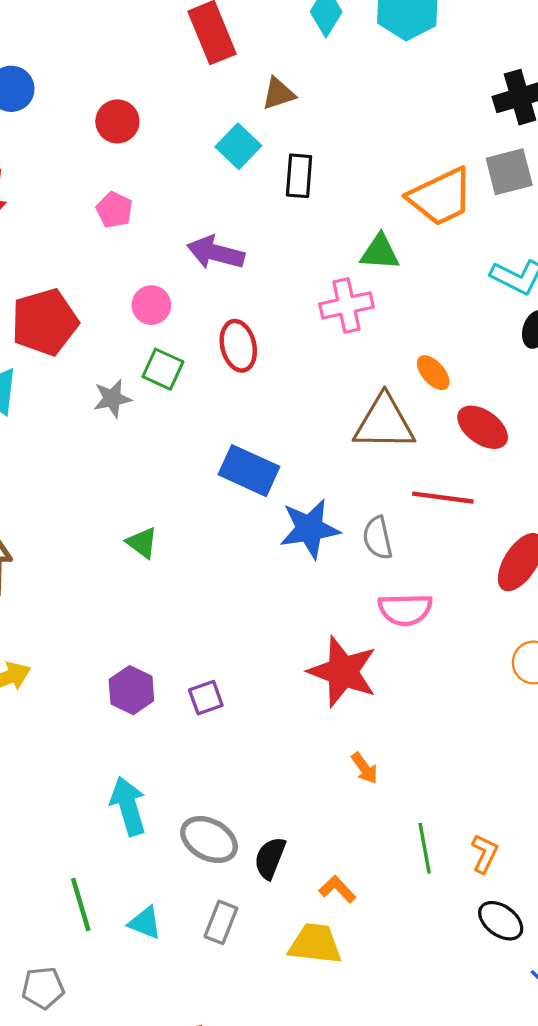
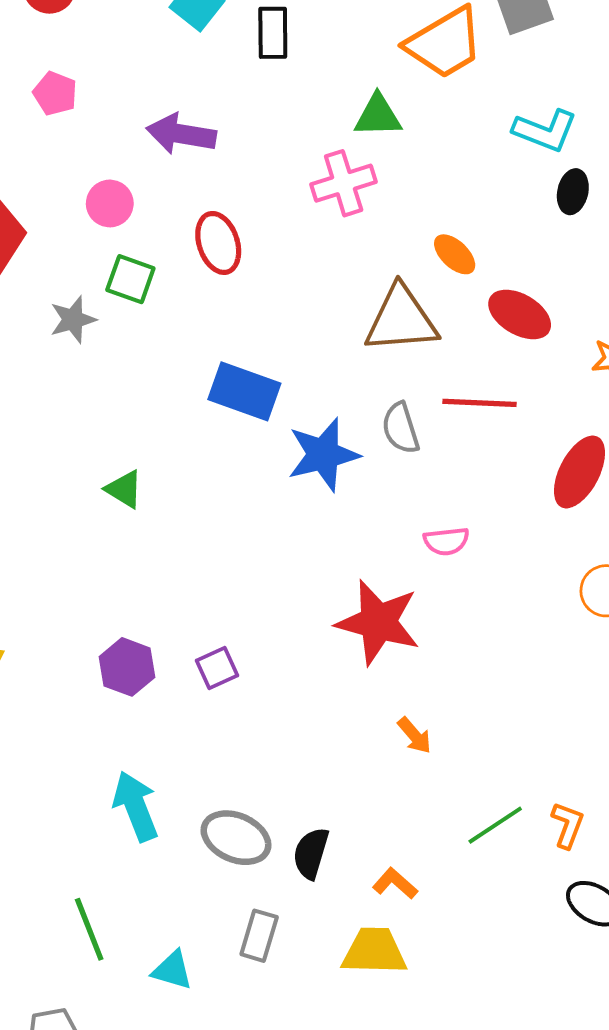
gray semicircle: (378, 538) -> (401, 428), moved
pink semicircle: (405, 610) -> (446, 541), size x0.7
green line: (425, 848) -> (495, 825), turned 72
cyan triangle: (145, 923) -> (172, 970), moved

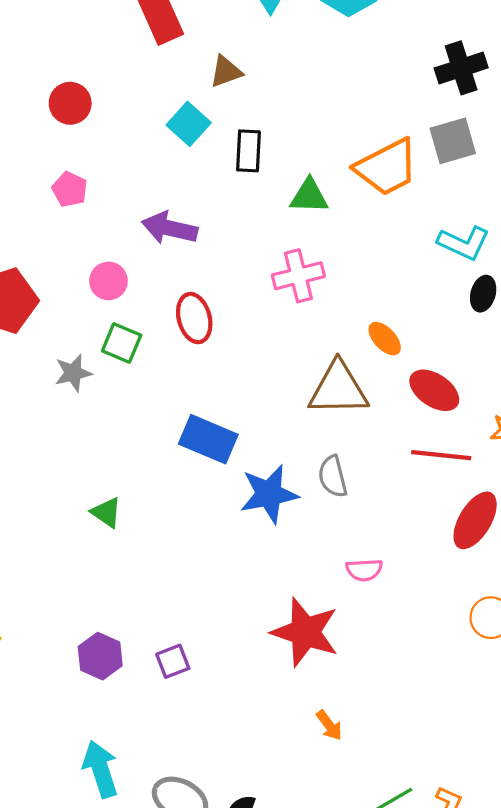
green triangle: (378, 116) -> (309, 196), moved
red line: (479, 403) -> (441, 455), moved

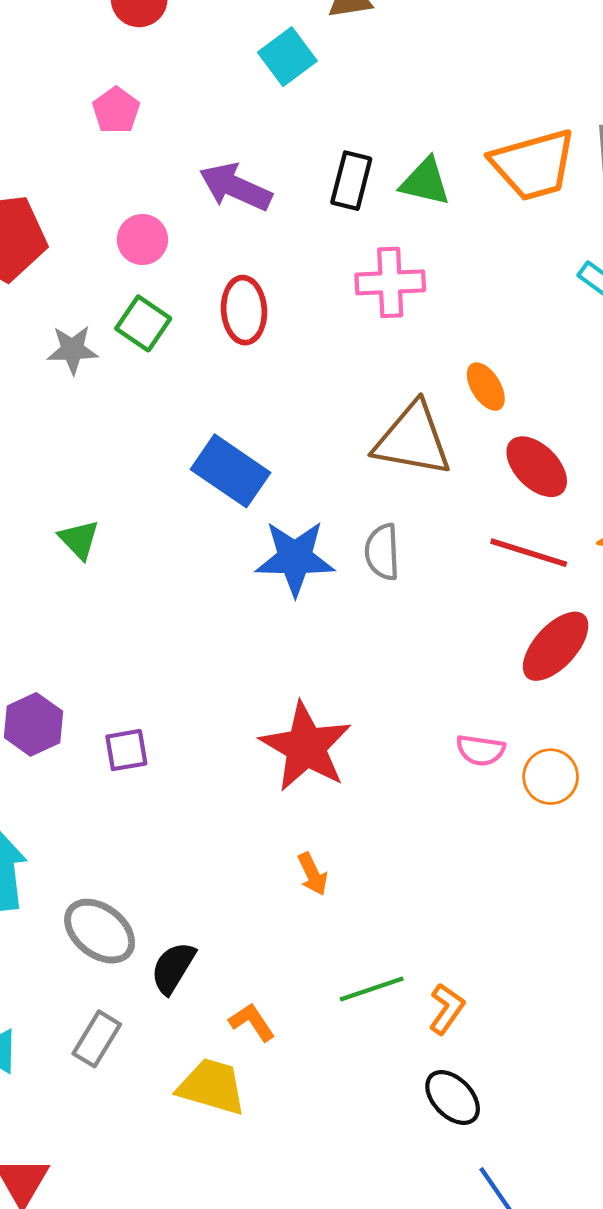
black rectangle: (248, 151) -> (351, 181), moved
pink semicircle: (364, 570) -> (481, 750), moved

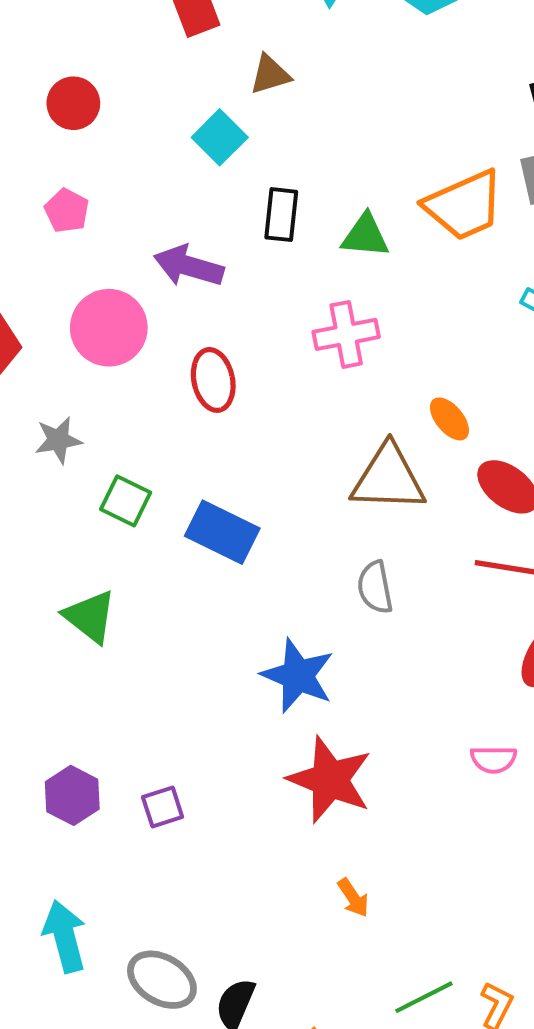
black rectangle: (351, 181) -> (281, 215), moved
pink circle: (142, 239) -> (109, 328), size x1.6
green square: (143, 323) -> (126, 501), moved
green triangle: (79, 539) -> (90, 617), size x1.4
blue star: (295, 558) -> (298, 676), moved, turned 30

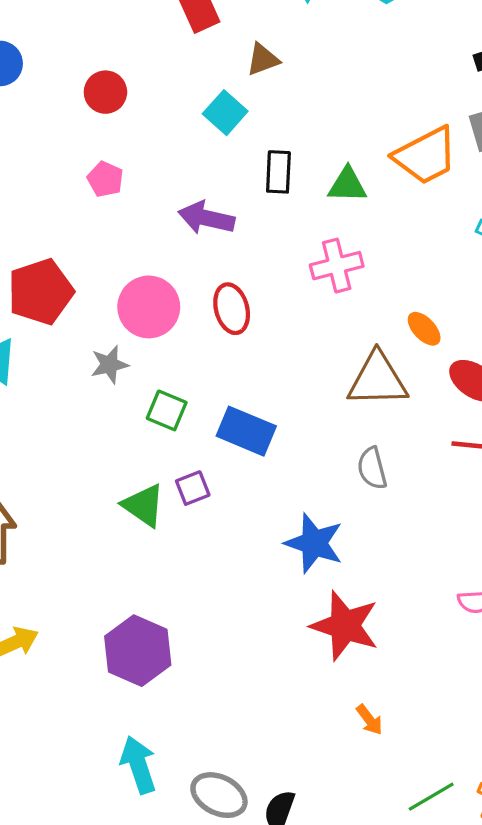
pink circle: (109, 328) -> (149, 307), moved
purple hexagon: (72, 795) -> (138, 651), size x1.5
purple square: (163, 807) -> (193, 488), moved

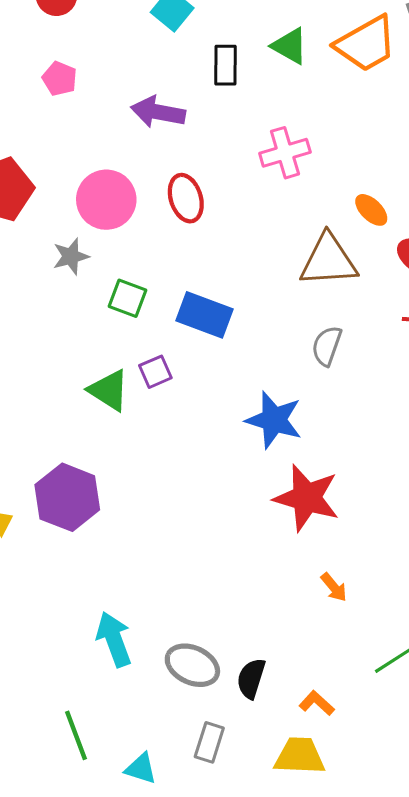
green triangle: (347, 185) -> (290, 46), moved, turned 30
gray semicircle: (372, 468) -> (327, 346), turned 36
purple hexagon: (138, 651) -> (67, 497), moved

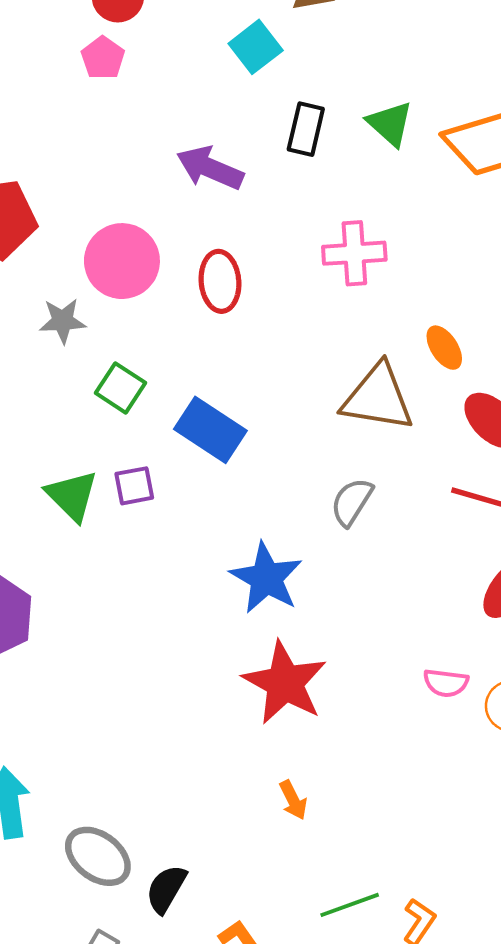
pink pentagon: (60, 79) -> (103, 58), moved

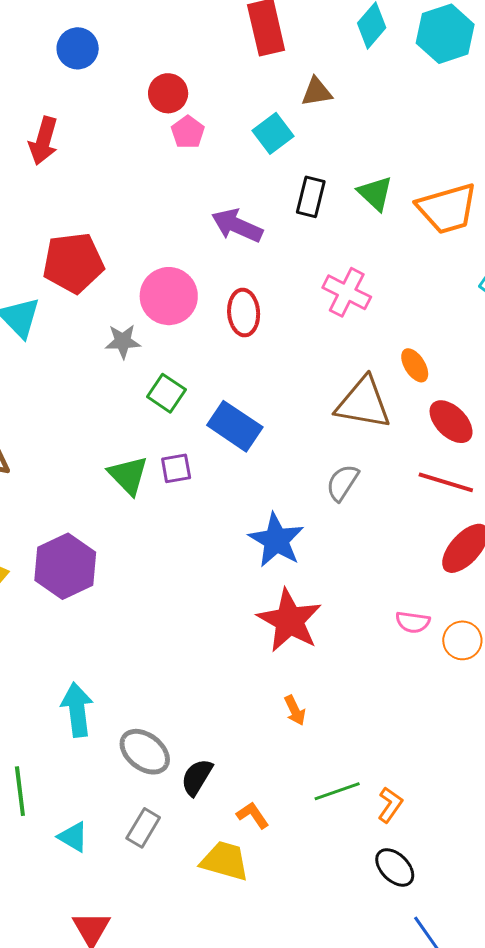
pink pentagon: (103, 58) -> (188, 132), moved
pink cross: (354, 253) -> (347, 292), turned 30

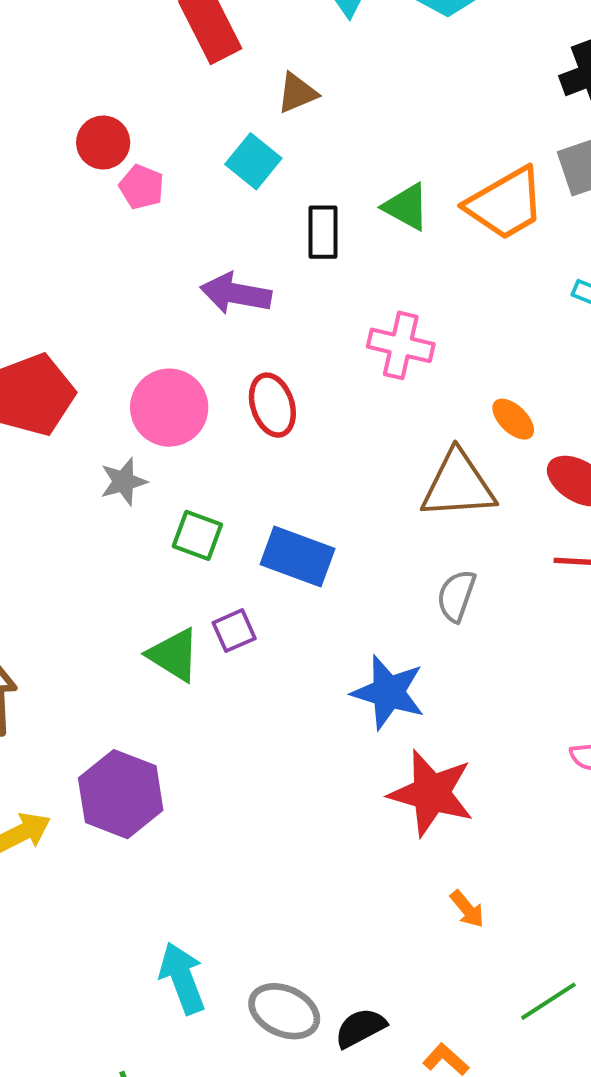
black semicircle: (197, 777) -> (360, 1028), turned 45

